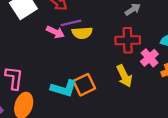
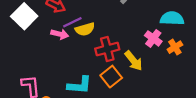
red cross: (128, 40) -> (107, 49), moved
orange square: (84, 85) -> (111, 77), moved

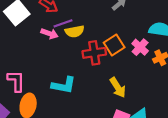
yellow arrow: (134, 61) -> (118, 87), moved
orange square: (111, 77) -> (114, 45), moved

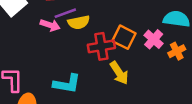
orange square: (114, 45) -> (124, 37), turned -30
yellow arrow: (118, 87) -> (119, 73), moved

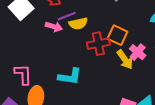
pink cross: (154, 39) -> (138, 52), moved
yellow arrow: (119, 73) -> (125, 60), moved

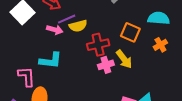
orange square: (117, 35) -> (130, 32), moved
pink cross: (138, 52) -> (106, 65), moved, turned 35
cyan L-shape: (70, 76) -> (51, 60), moved

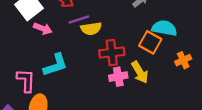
cyan semicircle: (159, 18) -> (164, 28), moved
pink arrow: (55, 30) -> (43, 29), moved
cyan L-shape: (51, 60) -> (55, 65), turned -30

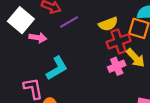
yellow semicircle: (91, 29) -> (108, 24), moved
red cross: (112, 53) -> (119, 41), moved

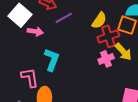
yellow semicircle: (108, 24) -> (99, 20), turned -36
cyan L-shape: (57, 68) -> (52, 60), turned -40

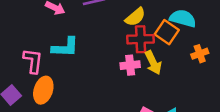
cyan L-shape: (52, 60) -> (65, 47), turned 55

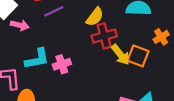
orange square: (167, 32) -> (138, 56), moved
pink cross: (130, 65) -> (62, 64), moved

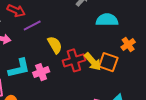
yellow semicircle: (95, 17) -> (55, 45), moved, turned -66
red cross: (104, 36) -> (74, 60), moved

